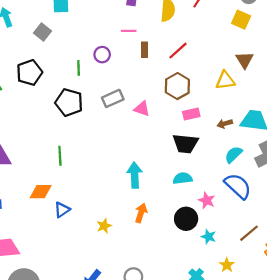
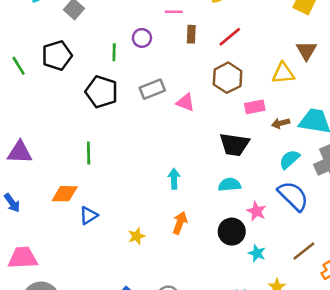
pink rectangle: (191, 114) -> (255, 107), moved
cyan arrow: (135, 175) -> (174, 179), size x0.7

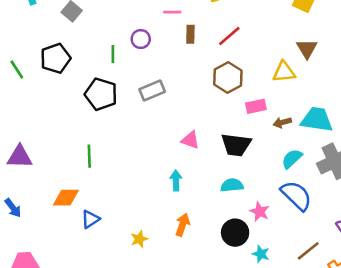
pink triangle: (185, 102) -> (190, 140), moved

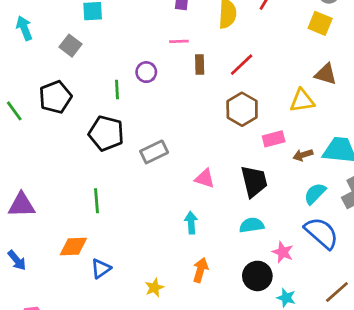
brown triangle: (307, 49) -> (326, 74), turned -40
gray rectangle: (152, 91) -> (154, 152), moved
black trapezoid: (236, 145) -> (254, 181), turned -108

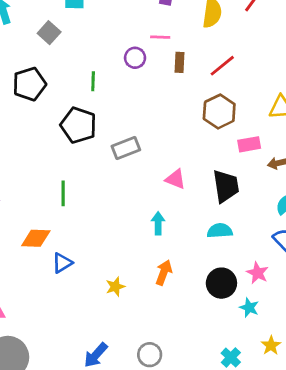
purple circle: (146, 72) -> (135, 58), moved
pink star: (283, 252) -> (257, 273), moved

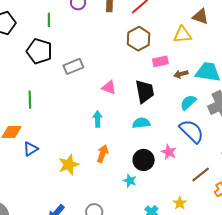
yellow star: (115, 287) -> (69, 165), size x1.5
cyan star: (249, 308) -> (130, 181), moved

